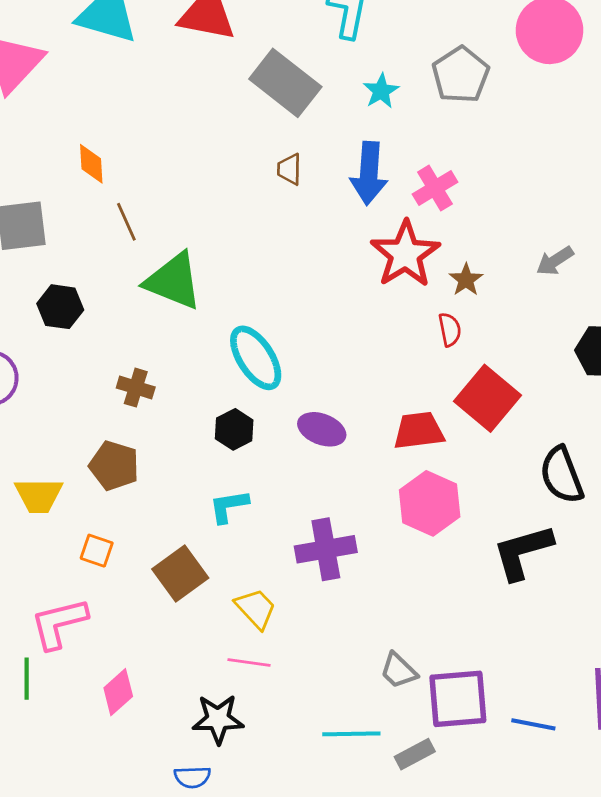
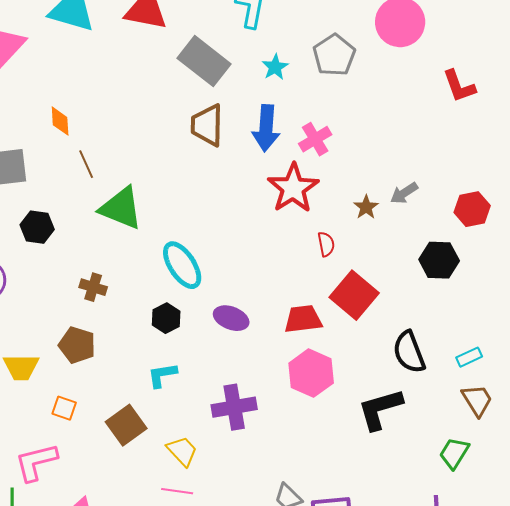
brown trapezoid: (289, 169) -> (207, 125), size x1.8
brown star: (466, 280) -> (366, 207), moved

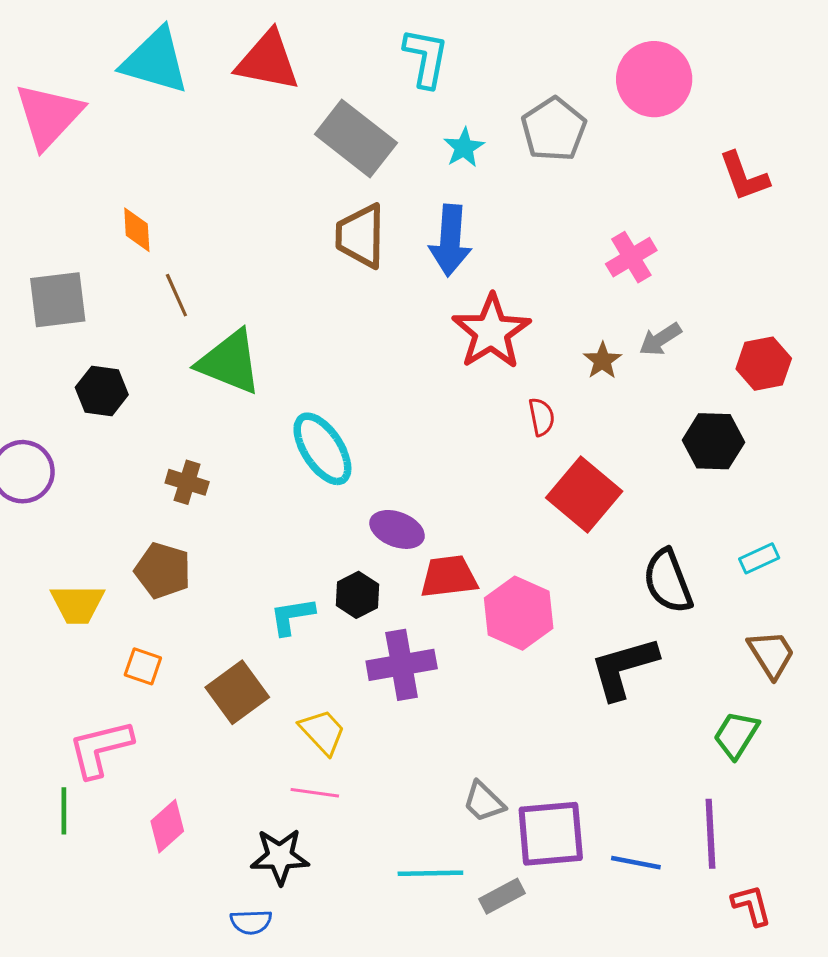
pink cross: (315, 139) -> (631, 257), moved
black hexagon: (166, 318) -> (357, 595), moved
red trapezoid: (303, 319) -> (449, 577), moved
cyan rectangle: (469, 357) -> (759, 558), moved

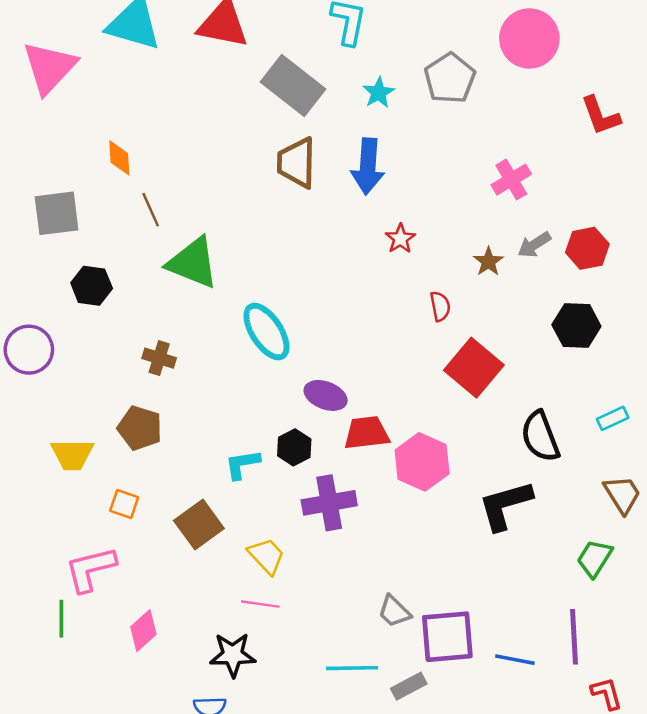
red star: (491, 332) -> (400, 239), size x0.5
red hexagon: (764, 364) -> (587, 248), moved

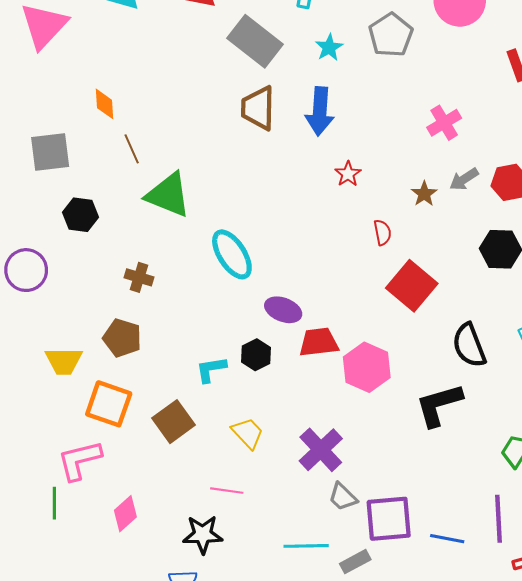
purple cross: (329, 503) -> (321, 450), moved, turned -33
orange square: (124, 504) -> (109, 404), size x1.8
yellow trapezoid: (266, 556) -> (248, 433), moved

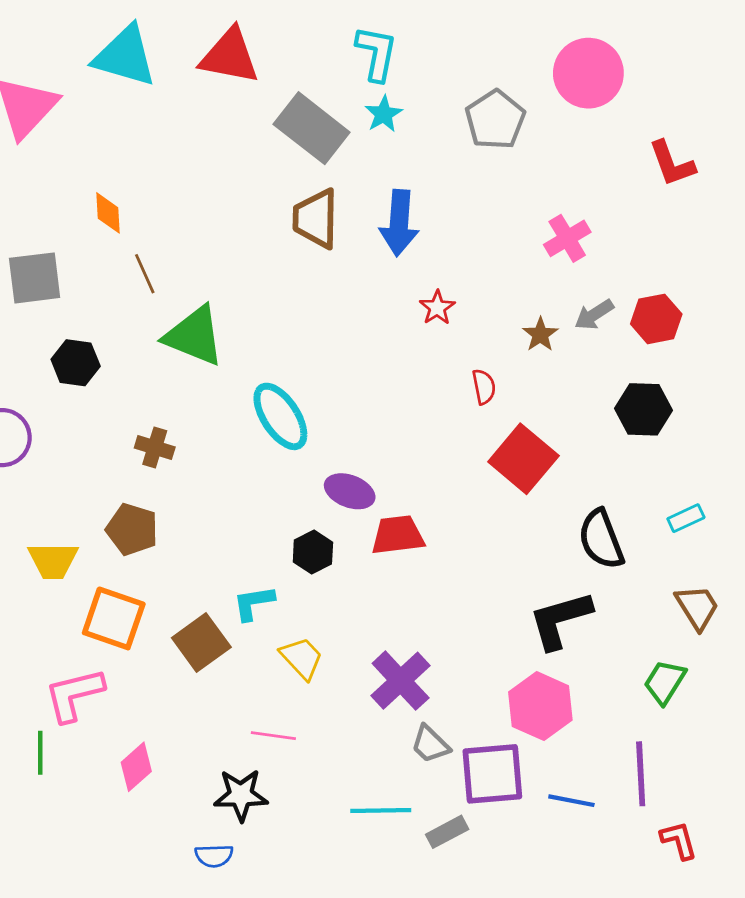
cyan star: (329, 48) -> (384, 114), moved
pink hexagon: (367, 367) -> (540, 706), moved
cyan L-shape: (211, 369) -> (254, 603), moved

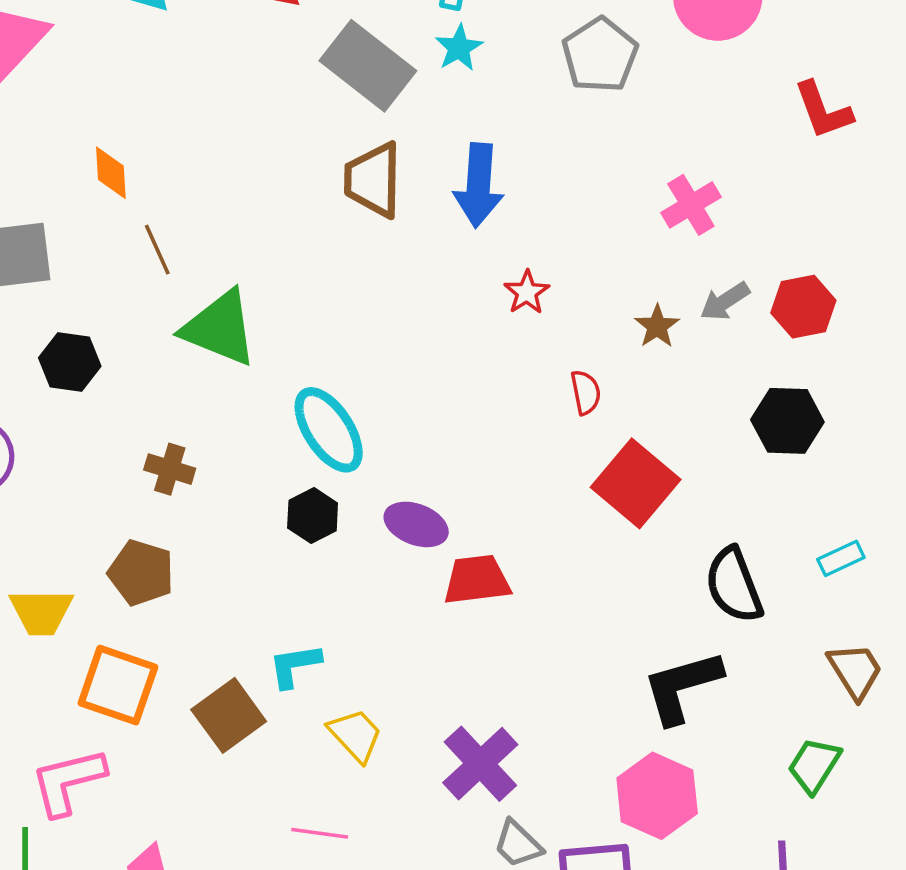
black hexagon: (313, 552) -> (313, 516), moved

